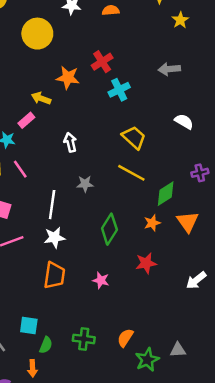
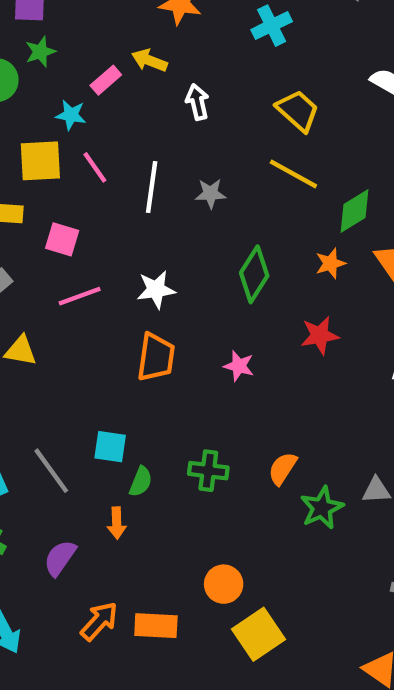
yellow arrow: (41, 98) -> (149, 60), moved
white arrow: (70, 142) -> (197, 102), moved
white line: (52, 205) -> (152, 187), moved

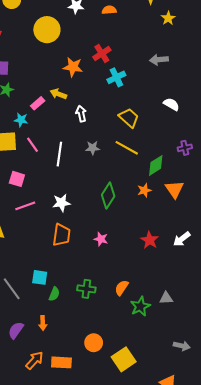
gray star: (211, 194) -> (93, 148), moved
red star: (320, 335) -> (150, 240), moved, turned -30
orange arrow: (117, 523) -> (43, 323), moved
yellow square: (259, 634) -> (124, 359), moved

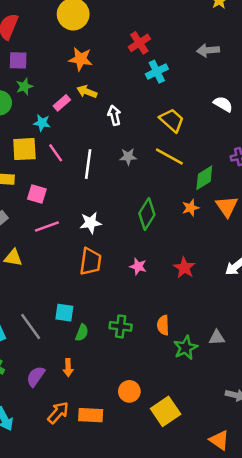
orange star: (73, 67) -> (81, 59), moved
red star: (150, 240) -> (184, 268), moved
orange semicircle: (122, 288) -> (163, 325), turned -35

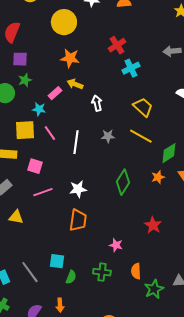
pink star: (138, 266) -> (116, 245), moved

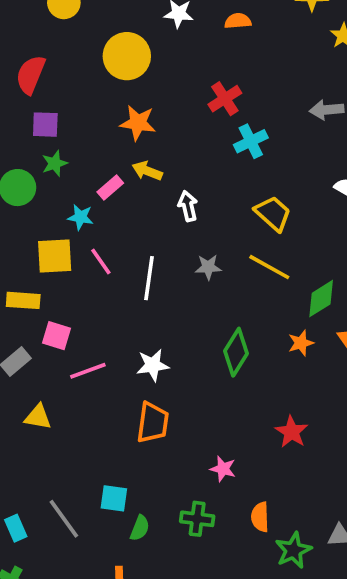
pink square: (35, 166) -> (56, 336), moved

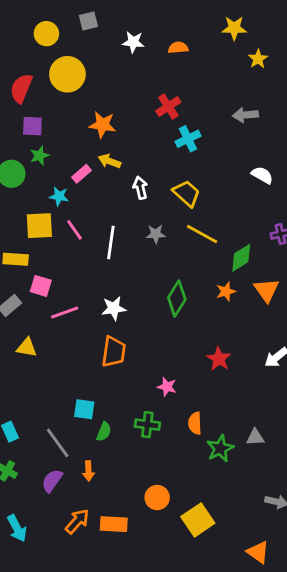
yellow circle: (127, 56) -> (67, 74), moved
yellow trapezoid: (273, 213) -> (187, 193), moved
gray line: (64, 519) -> (58, 443), moved

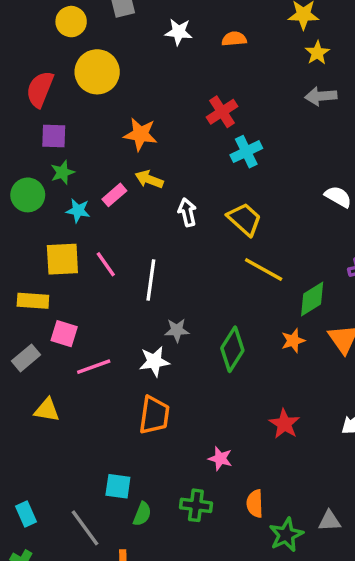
yellow star: (258, 59) -> (317, 53), moved
gray arrow: (245, 115) -> (321, 96), moved
cyan star: (59, 196) -> (78, 211), moved
gray star: (156, 234) -> (177, 330), moved

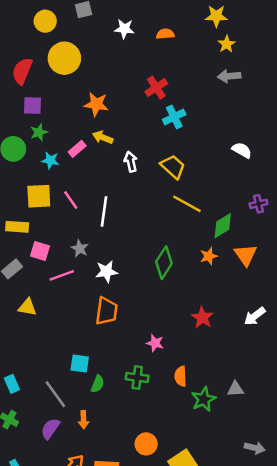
gray star: (177, 330) -> (80, 249), moved, turned 30

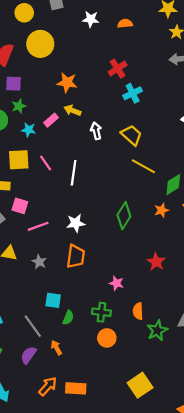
gray star: (80, 249) -> (39, 262), moved
orange arrow: (84, 420) -> (56, 348), turned 152
orange circle: (146, 444) -> (107, 338), moved

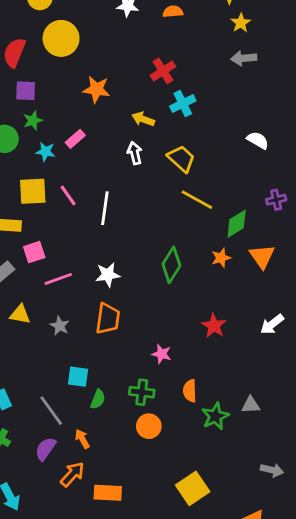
yellow arrow: (72, 110) -> (143, 119), moved
pink square: (20, 206) -> (34, 252), turned -35
orange arrow: (48, 386) -> (72, 474), moved

